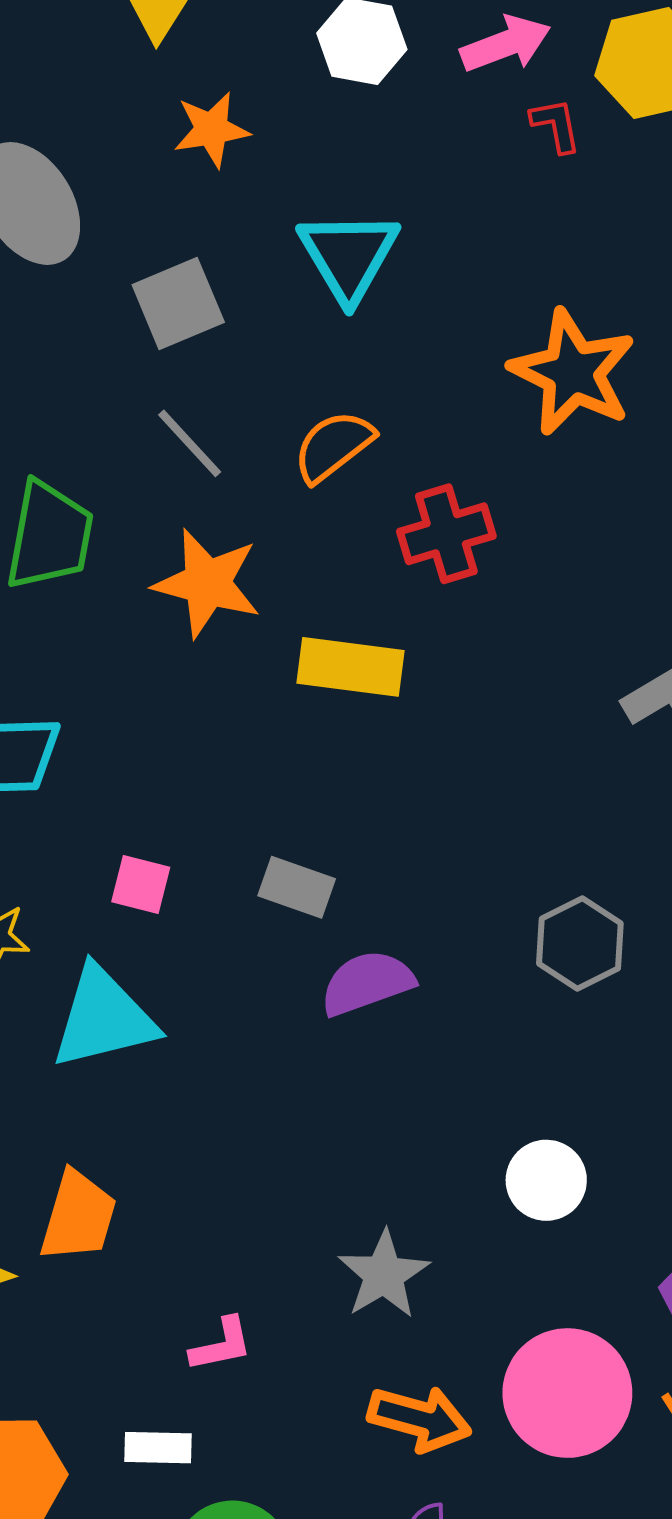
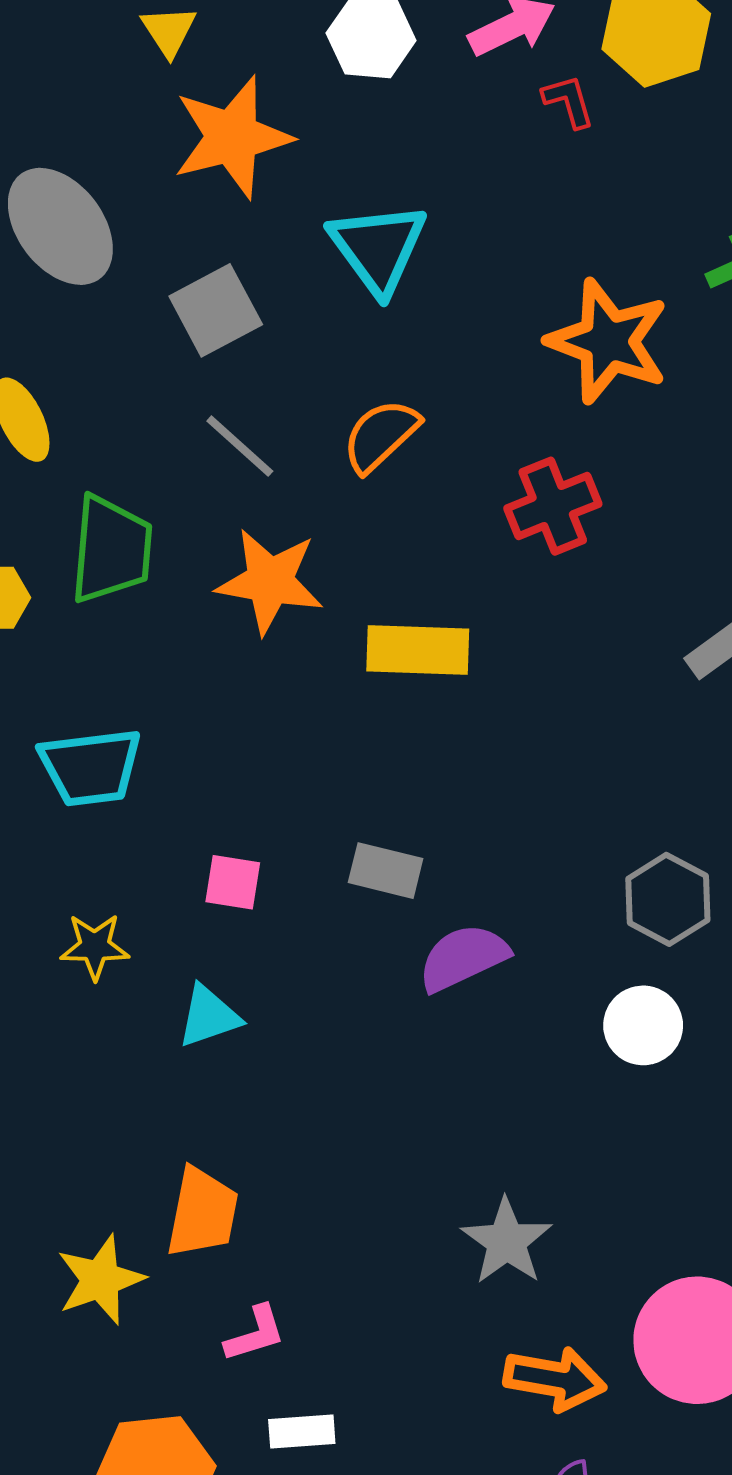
orange star: (212, 129) -> (232, 137), size x1.6
red cross: (446, 534) -> (553, 506), moved
cyan triangle: (104, 1018) -> (209, 1016), size x0.6
white circle: (546, 1180) -> (643, 1025), moved
pink L-shape: (221, 1345) -> (255, 1334), moved

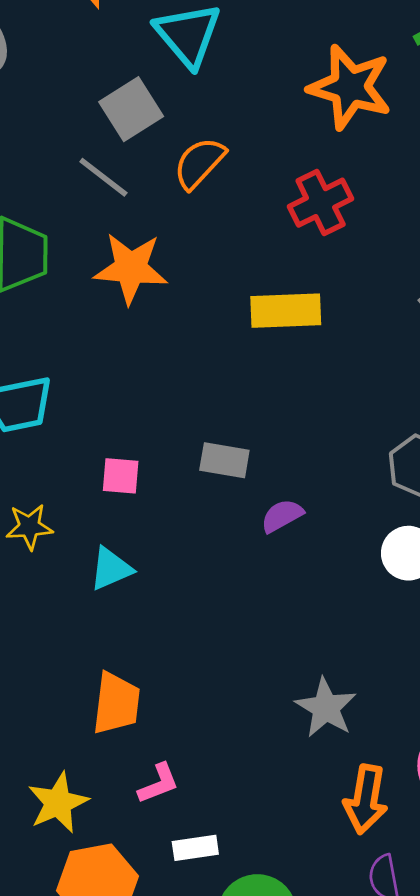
gray square: (216, 310) -> (131, 109), moved
yellow rectangle: (418, 650) -> (286, 311), moved
purple semicircle: (463, 958) -> (282, 516), size x0.7
yellow star: (100, 1280) -> (58, 803), moved
orange arrow: (555, 1379) -> (366, 799), turned 94

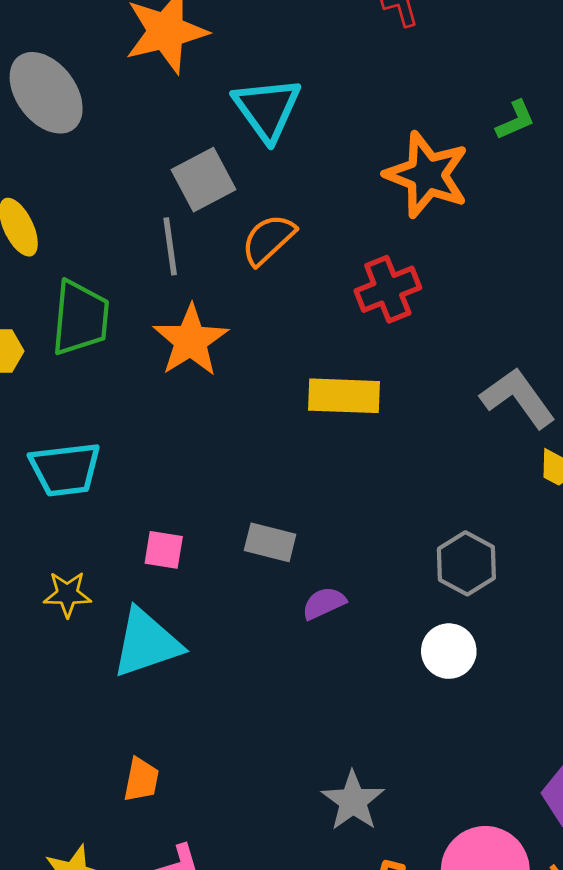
gray line: (103, 177) -> (170, 246), turned 40
orange star: (131, 268) -> (191, 341), turned 30
cyan triangle: (111, 569) -> (147, 643), size x1.6
orange trapezoid: (116, 703) -> (141, 780), size x0.7

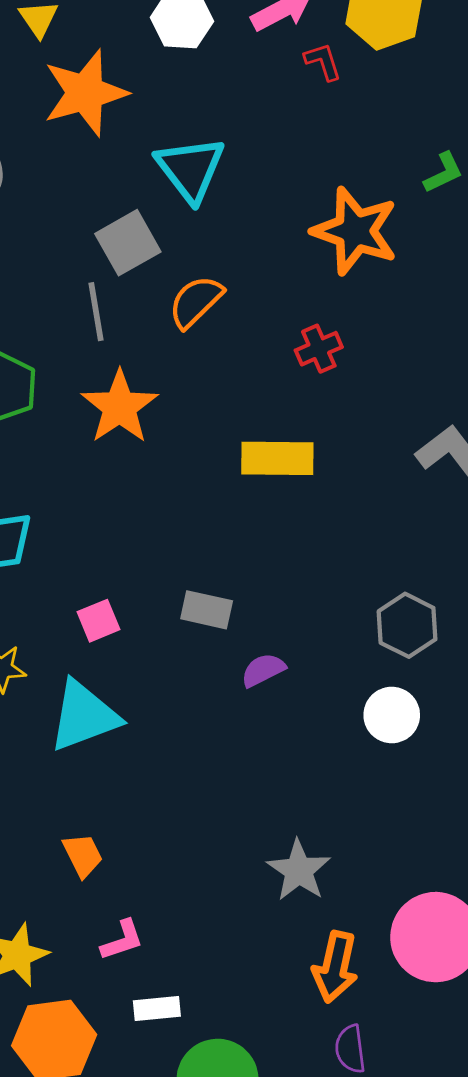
red cross: (388, 289) -> (319, 349), size x0.7
pink square: (164, 550) -> (99, 621), turned -30
orange trapezoid: (141, 780) -> (83, 855), turned -36

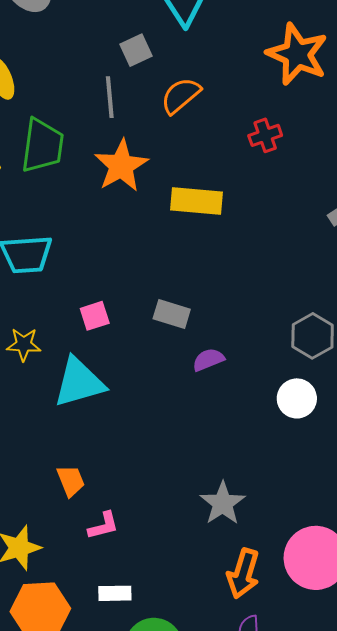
gray square: (128, 243) -> (136, 50), size x0.7
yellow rectangle: (277, 458) -> (197, 201), moved
pink L-shape: (122, 940) -> (103, 526), moved

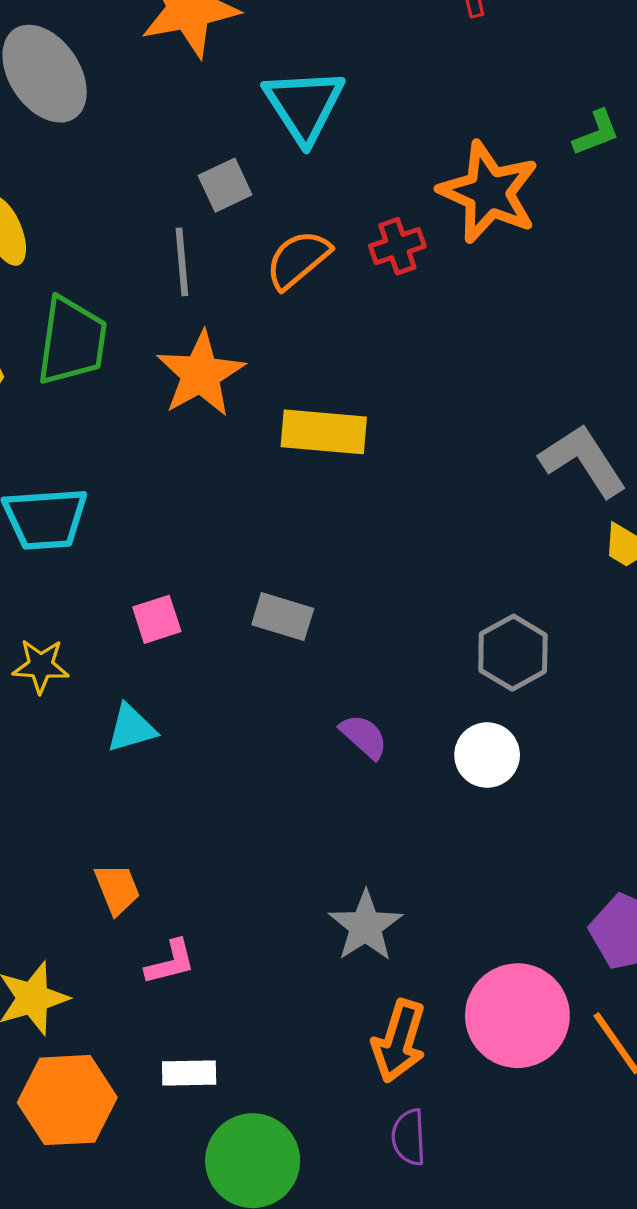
red cross: (265, 135) -> (397, 246), moved
purple semicircle: (208, 360) -> (364, 736), moved, turned 64
cyan triangle: (79, 382) -> (131, 728), size x0.6

